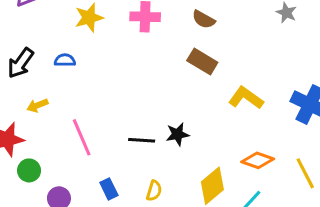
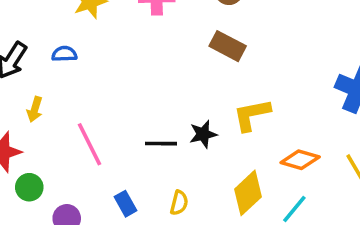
yellow L-shape: (246, 98) -> (252, 115), moved, turned -44
yellow arrow: (37, 105) -> (35, 109), turned -48

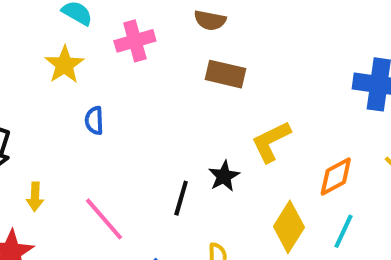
blue semicircle: (64, 54) -> (94, 120), moved, turned -75
black line: (161, 144) -> (181, 198), turned -60
orange diamond: (300, 160) -> (336, 176), turned -30

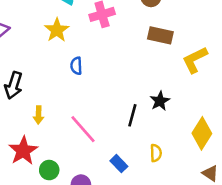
yellow L-shape: (271, 142) -> (195, 60), moved

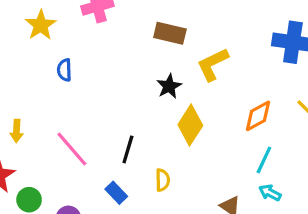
black star: (160, 101) -> (169, 86), moved
black line: (132, 115) -> (128, 149), moved
yellow diamond: (202, 133) -> (190, 125), moved

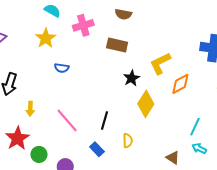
brown rectangle: (170, 33) -> (117, 45), moved
blue semicircle: (64, 70) -> (62, 68), turned -80
orange diamond: (258, 116) -> (180, 84), moved

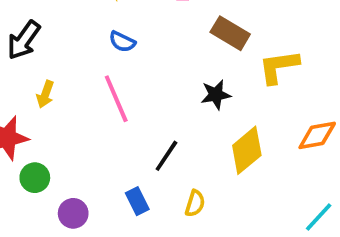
yellow L-shape: (160, 63) -> (279, 67), moved
black star: (131, 78) -> (216, 95), moved
pink line: (67, 121) -> (116, 99), moved

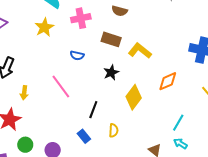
blue semicircle: (122, 42) -> (77, 55), moved
yellow L-shape: (279, 67) -> (140, 51), turned 60
green circle: (35, 178) -> (25, 145), moved

